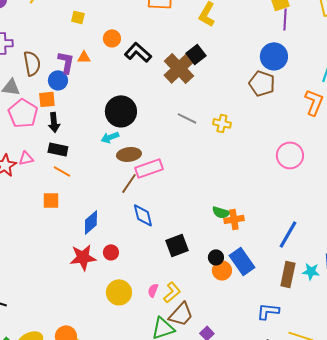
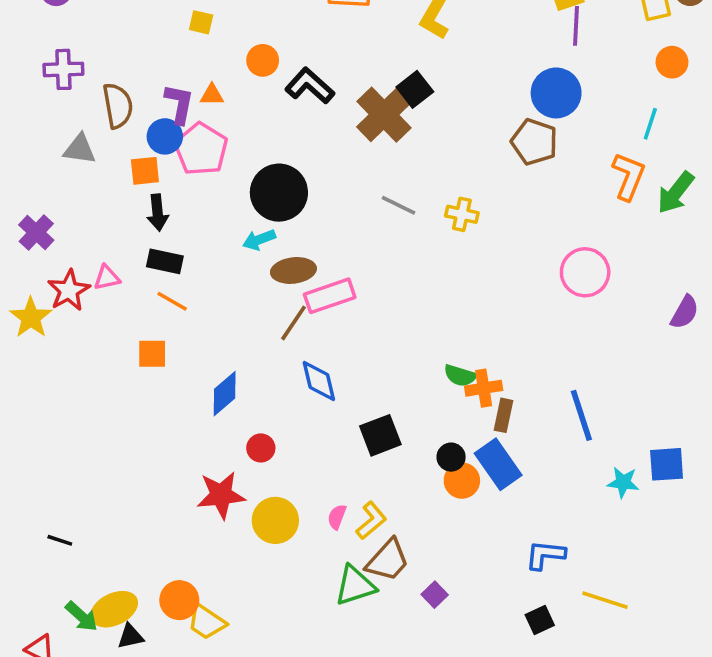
pink pentagon: (23, 113) -> (201, 149), moved
blue line: (288, 234) -> (581, 415), turned -48
red star: (83, 257) -> (221, 495), moved
brown rectangle: (288, 274) -> (504, 415), moved, size x0.7

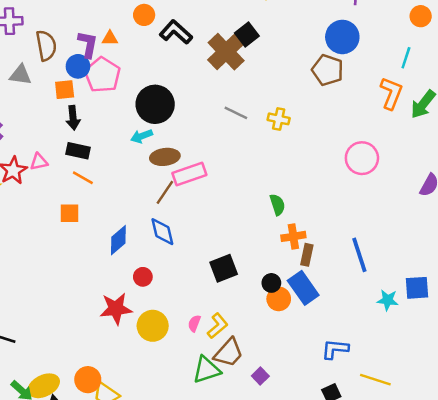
green semicircle: (460, 376) -> (277, 205), moved, turned -125
blue diamond: (319, 381) -> (162, 232), moved

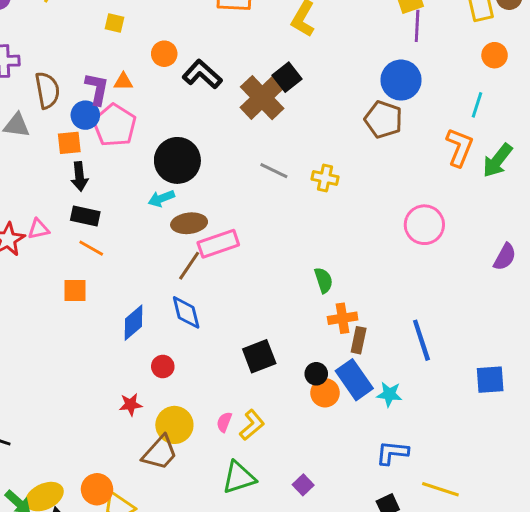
cyan star: (388, 300) -> (389, 394), moved
red star: (116, 309) -> (131, 404), size x0.6
brown trapezoid: (229, 353) -> (160, 453), moved

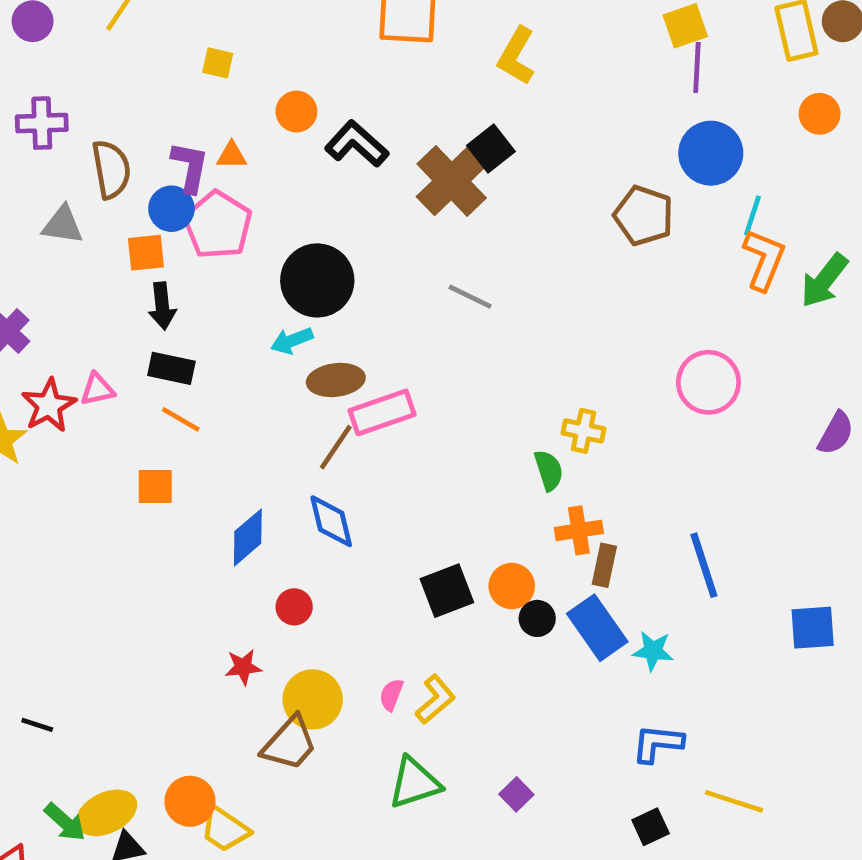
blue circle: (401, 80) -> (711, 153), moved
cyan line: (477, 105) -> (752, 216), moved
yellow cross: (325, 178) -> (583, 431), moved
orange circle: (325, 393) -> (512, 586), moved

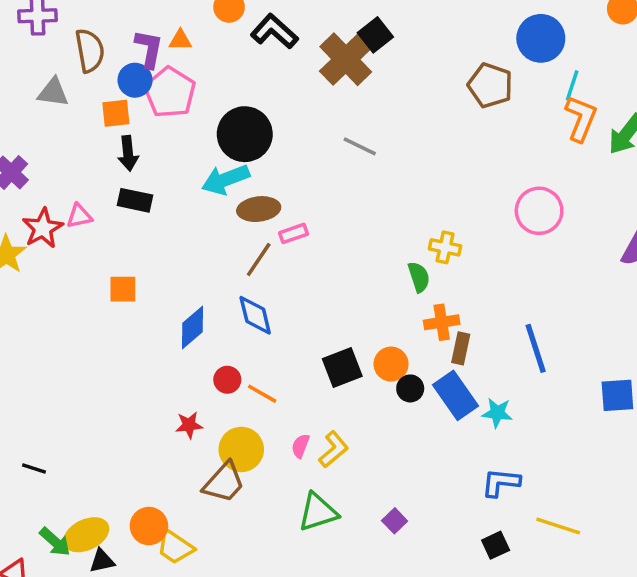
cyan arrow: (292, 341) -> (226, 179), size x1.5
pink rectangle: (382, 412) -> (294, 233), size x0.6
orange line: (181, 419) -> (262, 394), moved

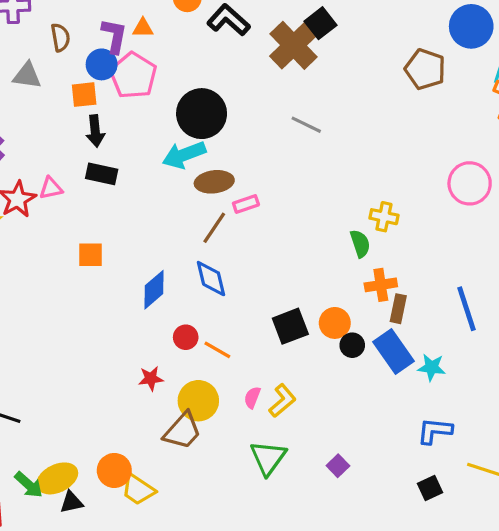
brown semicircle: (90, 51) -> (60, 37), size x0.7
green triangle: (318, 512) -> (268, 458), turned -36

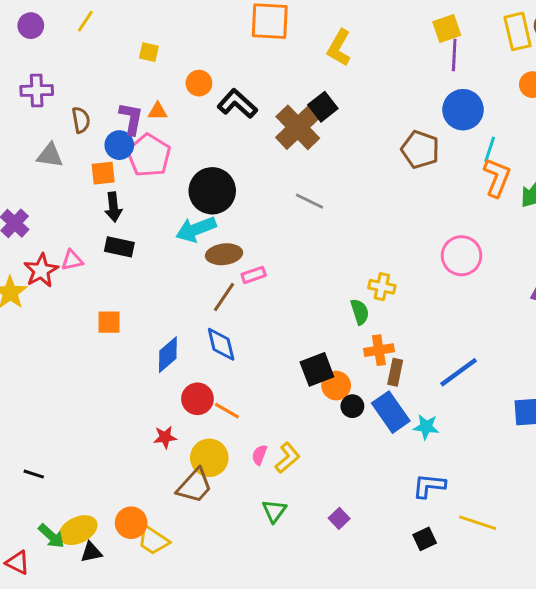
blue line: (466, 309) -> (459, 372), turned 72
black square: (290, 326) -> (317, 369), moved
red circle: (186, 337) -> (197, 399), size x1.4
green triangle: (268, 458) -> (274, 511), size x0.7

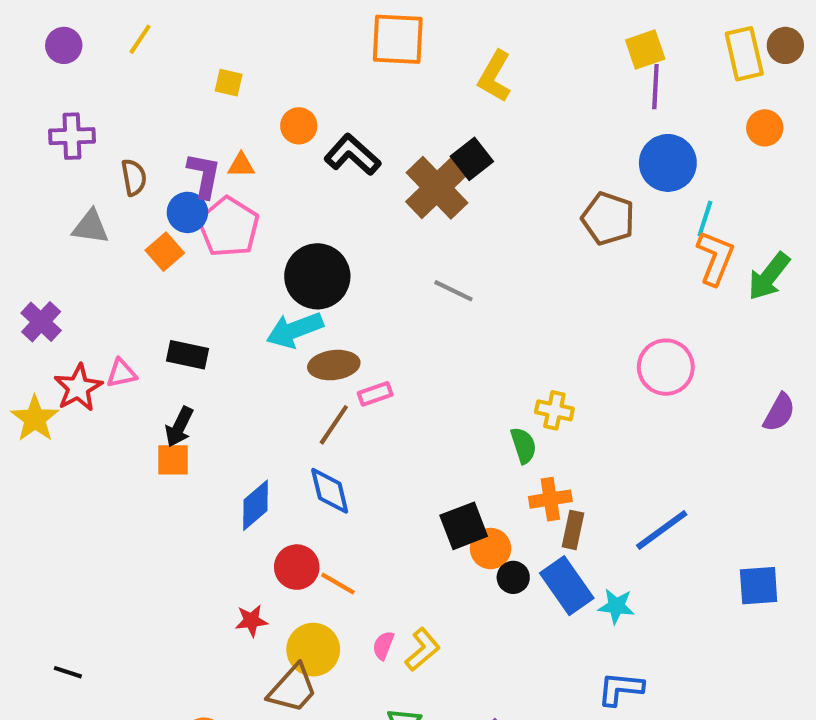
orange square: (103, 173) -> (165, 252), turned -35
black arrow: (113, 207) -> (179, 427), moved, turned 32

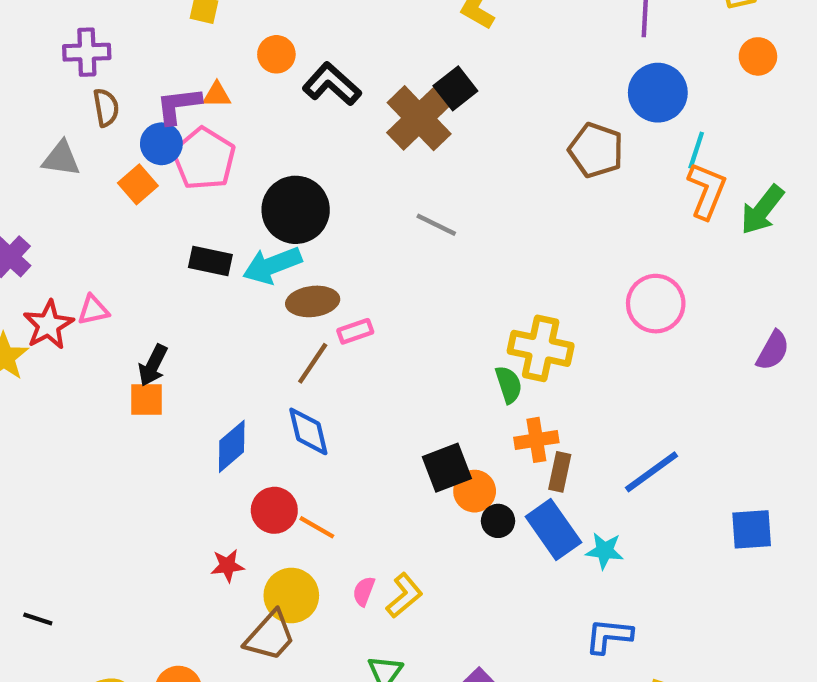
purple cross: (72, 136) -> (87, 52), moved
purple L-shape: (204, 175) -> (178, 105), turned -108
black rectangle: (187, 355) -> (210, 261), moved
yellow cross: (554, 410) -> (541, 348), size x1.6

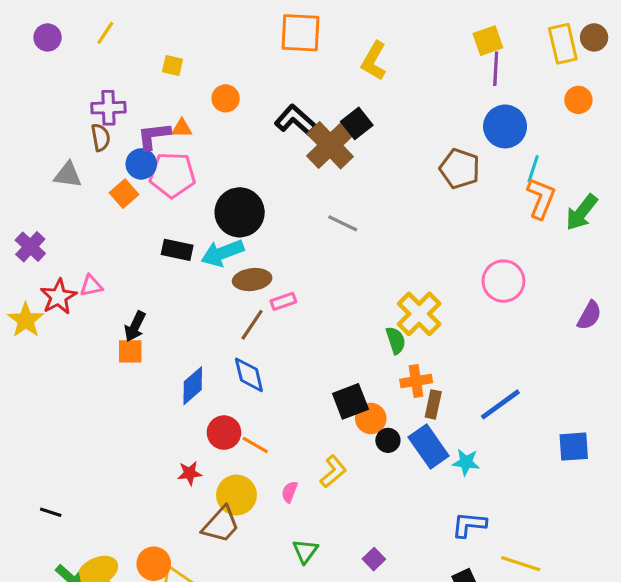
purple cross: (87, 52) -> (108, 108), moved
black L-shape: (332, 84) -> (296, 120), moved
pink pentagon: (204, 159) -> (172, 175), turned -30
yellow cross: (541, 348) -> (419, 314), turned 33
yellow L-shape: (404, 595) -> (333, 472), moved

